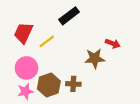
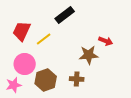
brown cross: (73, 84) -> (77, 79), moved
pink star: (25, 91) -> (14, 85), moved

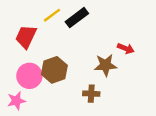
yellow line: (44, 39) -> (52, 15), moved
brown hexagon: (46, 80) -> (54, 70), moved

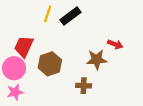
yellow line: (52, 15) -> (48, 14), turned -35
red trapezoid: (26, 37) -> (24, 46), moved
pink circle: (29, 76) -> (14, 68), moved

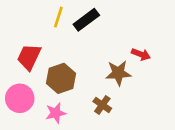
pink circle: (14, 68) -> (20, 98), moved
brown cross: (84, 86) -> (102, 105), turned 32
pink star: (15, 92) -> (56, 113), moved

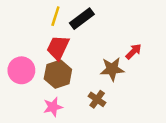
red arrow: (141, 54) -> (134, 51), turned -66
red trapezoid: (29, 57) -> (58, 48), moved
pink circle: (20, 98) -> (21, 70), moved

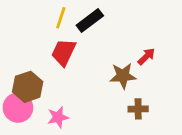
pink circle: (21, 70) -> (18, 108), moved
brown hexagon: (58, 74) -> (28, 87), moved
brown cross: (97, 99) -> (138, 109), moved, turned -36

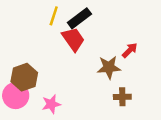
red trapezoid: (64, 52) -> (73, 39), moved, turned 120

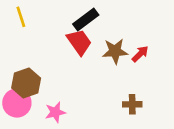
yellow line: (54, 16) -> (21, 17), moved, turned -36
brown star: (109, 67) -> (115, 51), moved

